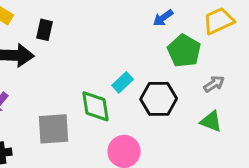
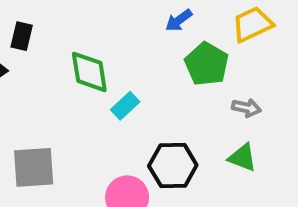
gray arrow: (214, 84) -> (246, 108), turned 45
black hexagon: (159, 99) -> (173, 165), moved
green diamond: (96, 106) -> (89, 72), moved

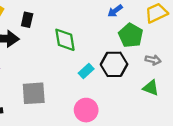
cyan rectangle: (125, 106) -> (86, 71), moved
black hexagon: (173, 165) -> (114, 64), moved

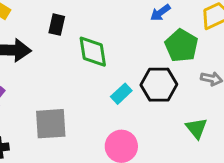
black rectangle: (27, 20) -> (57, 25), moved
green triangle: (151, 88) -> (196, 128), moved, turned 30

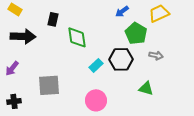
green triangle: (196, 128) -> (146, 88), turned -35

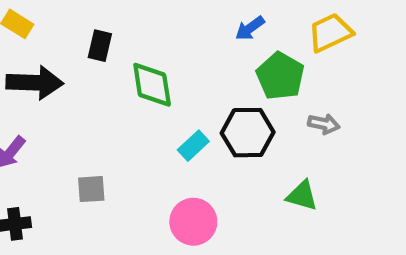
gray square: (49, 85) -> (91, 189), size x0.6

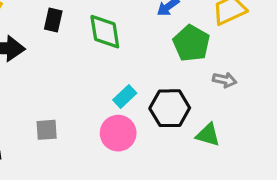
green diamond: (152, 85) -> (105, 32), moved
black hexagon: (248, 133) -> (170, 108), moved
pink circle: (193, 222) -> (118, 133), moved

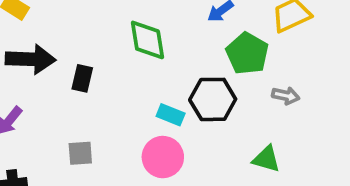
black rectangle: (53, 20) -> (82, 78), moved
cyan rectangle: (125, 97) -> (171, 115), turned 65
black hexagon: (170, 108) -> (213, 99), moved

